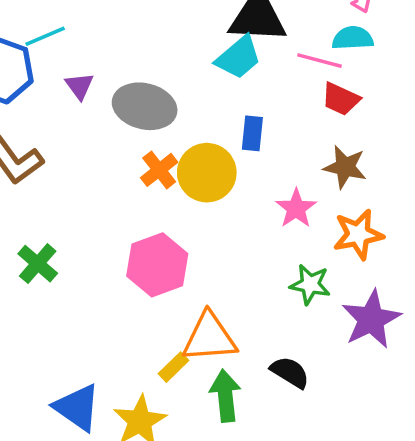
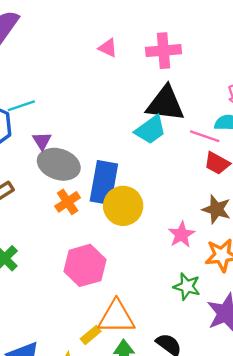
gray ellipse: (145, 106) -> (59, 164), moved
blue rectangle: (252, 133) -> (104, 182), moved, size x1.8
orange cross: (159, 170) -> (68, 202), moved

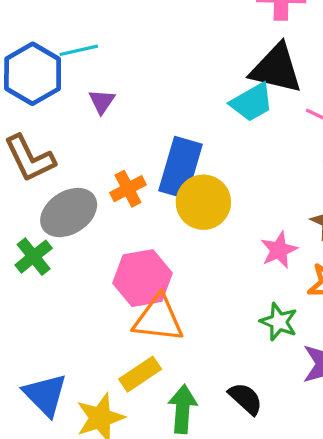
gray ellipse: (59, 164) -> (69, 213), moved, turned -57
orange triangle: (116, 317) -> (158, 319), moved
yellow rectangle: (91, 335) -> (140, 374), size x1.4

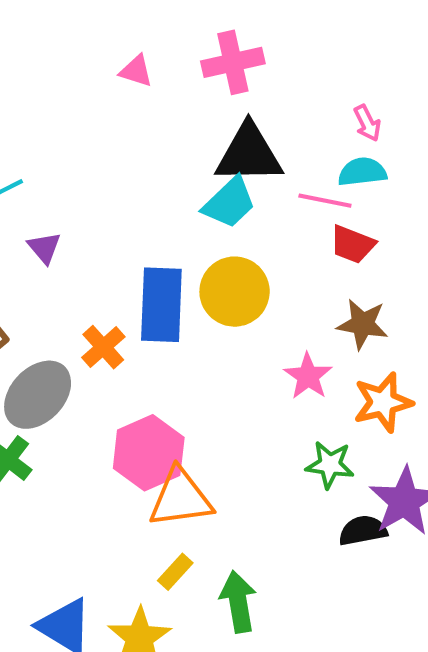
yellow circle: (203, 202) -> (235, 292), moved
yellow rectangle: (140, 374) -> (175, 572), size x0.7
black semicircle: (246, 399) -> (363, 531), moved, turned -39

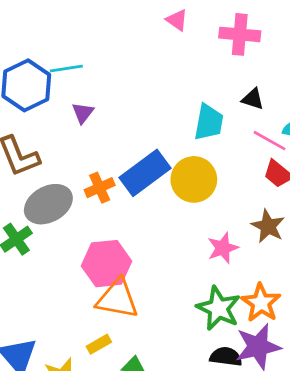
black triangle: (249, 154) -> (253, 99), moved, size x0.5
cyan trapezoid: (229, 203) -> (209, 122), turned -54
blue rectangle: (161, 305) -> (145, 173), turned 33
orange star: (383, 402) -> (261, 303), moved, turned 30
green star: (330, 465) -> (218, 308), size x1.4

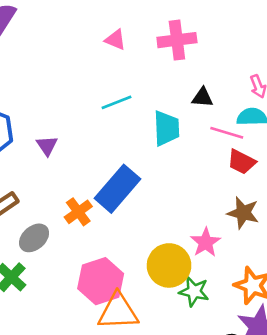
cyan line: (66, 68) -> (116, 102), moved
yellow circle: (194, 179) -> (169, 265), moved
gray ellipse: (48, 204) -> (34, 238), size x0.7
green star: (218, 308) -> (194, 291), moved, size x0.7

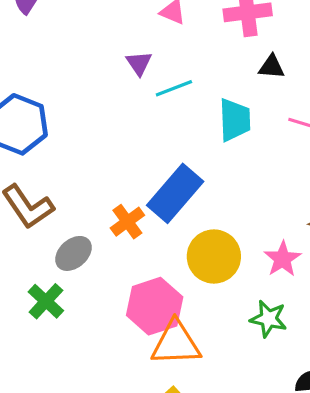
black triangle: (202, 97) -> (271, 67), moved
purple triangle: (47, 146) -> (139, 63), moved
yellow circle: (169, 265) -> (214, 257), moved

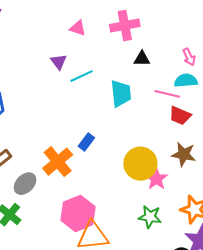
blue rectangle: (175, 193) -> (86, 142), size x0.5
orange cross: (127, 222) -> (58, 162), size x1.4
yellow circle: (214, 257) -> (140, 164), moved

